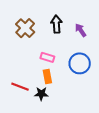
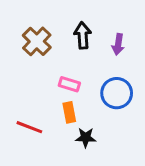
purple arrow: (81, 30) -> (118, 44), turned -136
black star: (41, 94) -> (86, 137), moved

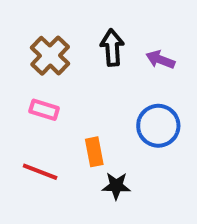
purple arrow: (118, 44) -> (160, 60), turned 102
pink rectangle: (69, 84) -> (44, 110), moved

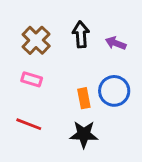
orange rectangle: (94, 152) -> (84, 98), moved
black star: (116, 186) -> (84, 134), size x1.4

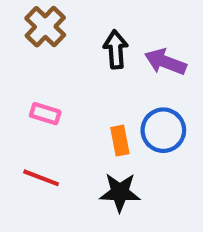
brown cross: (36, 40) -> (45, 27), moved
purple arrow: (116, 43) -> (165, 62), size x1.4

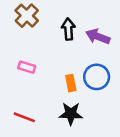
red line: (41, 178) -> (24, 117), moved

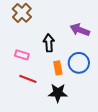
black arrow: (68, 29) -> (49, 43), moved
red line: (24, 117) -> (28, 79), moved

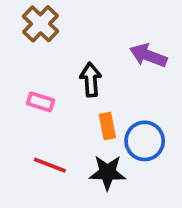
blue circle: (79, 63) -> (145, 141), moved
red line: (28, 79) -> (50, 165), moved

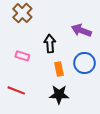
blue circle: (145, 141) -> (84, 63), moved
red line: (50, 165) -> (16, 90), moved

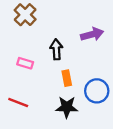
purple arrow: (81, 30) -> (92, 34), turned 144
blue circle: (84, 63) -> (97, 91), moved

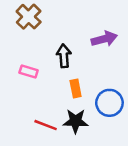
red line: (18, 102) -> (46, 125), moved

